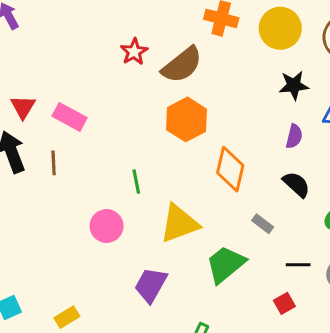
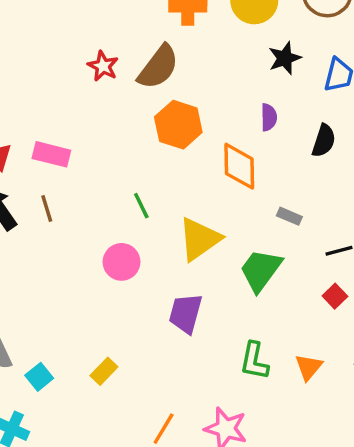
purple semicircle: (294, 136) -> (269, 117), moved
black semicircle: (296, 184) -> (324, 141), moved, turned 80

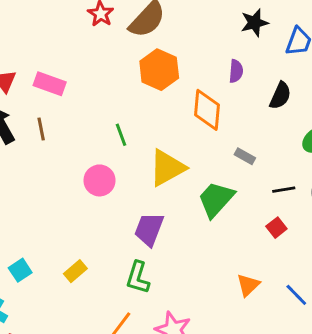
green L-shape: (254, 361) -> (138, 278), moved

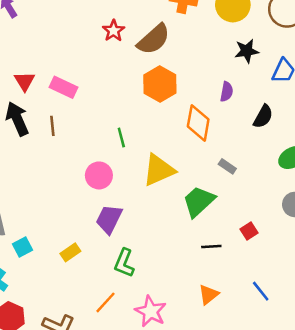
black line: (284, 190) -> (211, 247), moved
purple trapezoid: (149, 229) -> (109, 219), moved
orange triangle: (248, 285) -> (209, 294), moved

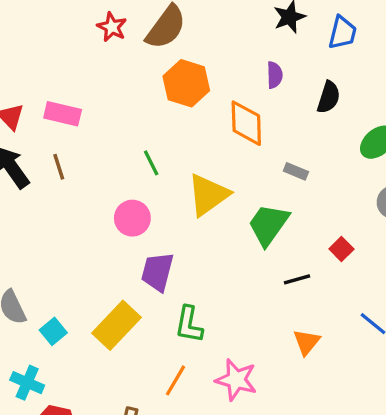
yellow rectangle: (70, 252) -> (116, 325), size x1.8

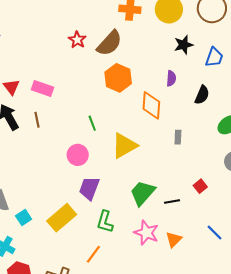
gray rectangle: (296, 171) -> (178, 137), turned 64
green trapezoid: (268, 225) -> (143, 193), moved
pink star: (236, 380) -> (146, 233), moved

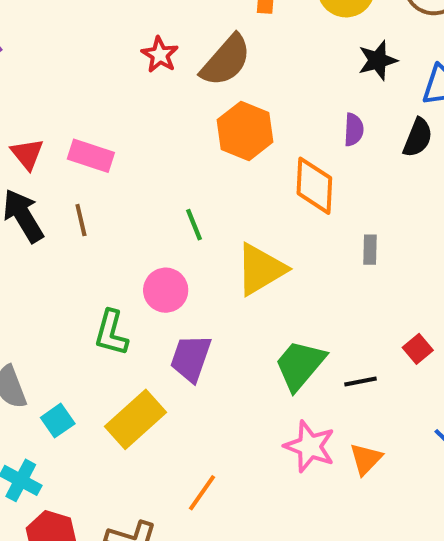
black semicircle: (202, 95) -> (418, 138), moved
green L-shape: (105, 222) -> (111, 333), moved

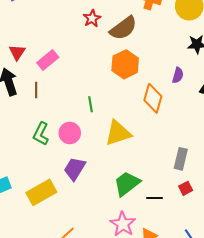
pink rectangle: (91, 156) -> (48, 60), turned -70
gray rectangle: (370, 250) -> (181, 159), moved, size x1.5
green L-shape: (111, 333) -> (41, 134), moved

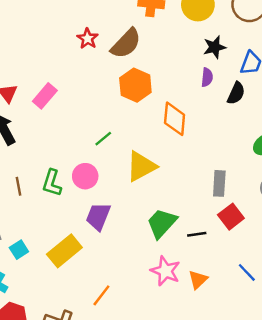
purple semicircle: (178, 75) -> (207, 77), moved
brown line: (36, 90) -> (18, 186), moved
green line: (90, 104) -> (103, 139), turned 70
red square: (186, 188) -> (231, 217), size x1.5

